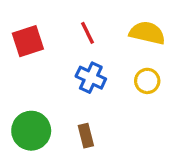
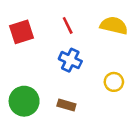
yellow circle: (147, 81) -> (114, 82), moved
brown rectangle: (86, 136) -> (66, 105), turned -60

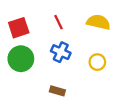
yellow circle: (114, 82) -> (97, 62), moved
green circle: (24, 101) -> (21, 59), moved

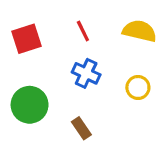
green circle: (21, 59) -> (30, 105), moved
brown rectangle: (57, 91) -> (81, 128), turned 40

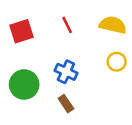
blue cross: (86, 73) -> (66, 72), moved
yellow circle: (138, 87) -> (117, 62), moved

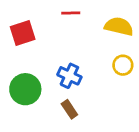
red line: (67, 25) -> (71, 13), moved, turned -66

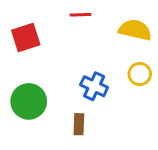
blue cross: (69, 76) -> (94, 86), moved
brown rectangle: (69, 109) -> (79, 124), turned 36

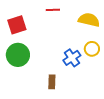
blue cross: (94, 86) -> (72, 58), moved, turned 30
green circle: (29, 101) -> (18, 55), moved

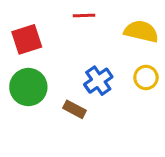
blue cross: (72, 58) -> (98, 81), moved
brown rectangle: (52, 82) -> (74, 109), moved, turned -64

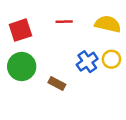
red line: (84, 15) -> (64, 22), moved
blue cross: (98, 81) -> (87, 62), moved

